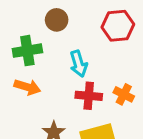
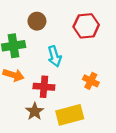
red cross: (89, 96) -> (44, 87), moved

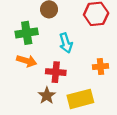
orange cross: (91, 81) -> (101, 66), turned -32

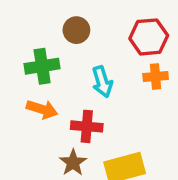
orange cross: (101, 66) -> (156, 77), moved

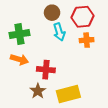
brown circle: (76, 30) -> (52, 13), moved
cyan arrow: (102, 82) -> (59, 32), moved

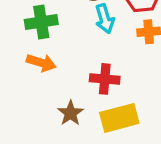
red cross: (46, 70) -> (105, 79), moved

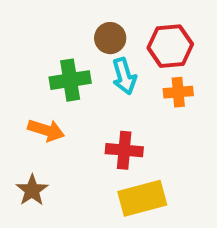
green cross: (41, 22) -> (70, 80), moved
brown star: (71, 113) -> (32, 190), moved

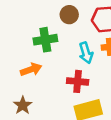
cyan arrow: (124, 76) -> (86, 53), moved
orange arrow: (46, 130) -> (31, 70), turned -36

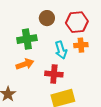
orange arrow: (31, 70) -> (25, 64), moved

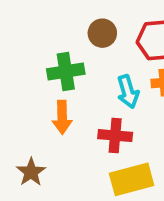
orange arrow: (25, 64) -> (62, 117), turned 108

